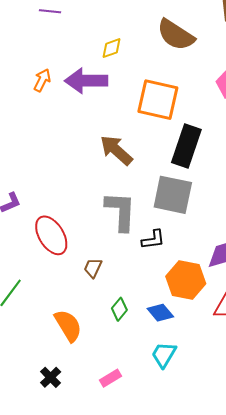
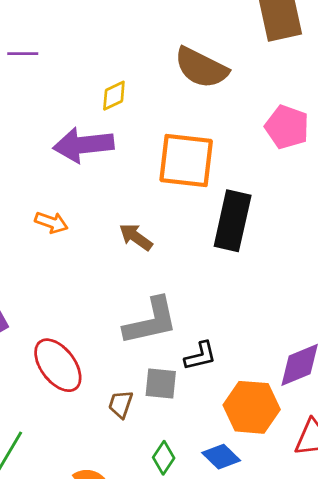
orange arrow: (42, 80) -> (51, 222), moved, turned 90
brown arrow: (116, 150) -> (136, 237), size x0.7
gray square: (173, 195) -> (161, 384), moved, size x0.6
gray L-shape: (121, 211) -> (151, 321), turned 81

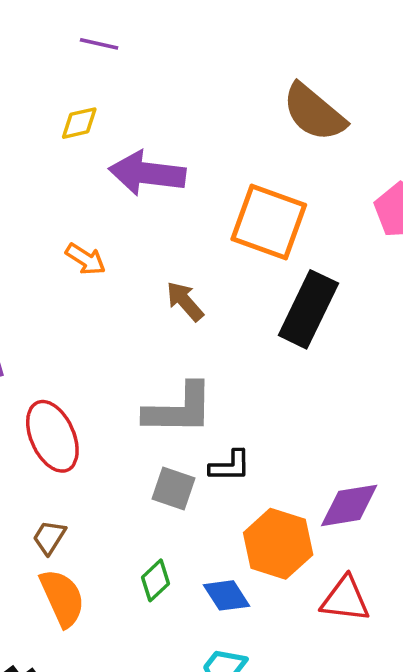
yellow diamond: (114, 96) -> (79, 123), moved
brown trapezoid: (121, 404) -> (49, 537), moved

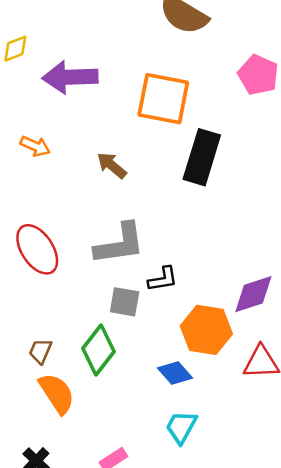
red ellipse: (52, 436) -> (37, 249), moved
green diamond: (156, 580) -> (98, 350), moved, size x1.6

